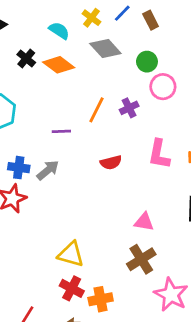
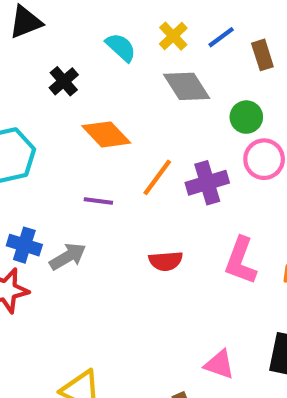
orange diamond: (59, 65) -> (106, 134), moved
purple cross: (129, 108) -> (207, 183), size x1.4
pink triangle: (144, 222) -> (219, 364), moved

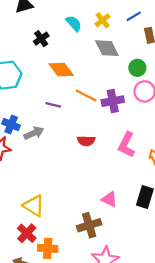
blue line: (221, 37) -> (134, 16), moved
orange line: (157, 177) -> (86, 95), turned 75

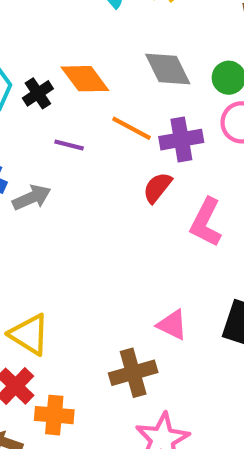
black cross: (41, 39) -> (38, 93), moved
gray diamond: (107, 48) -> (168, 69), moved
red semicircle: (86, 141) -> (157, 188), moved, turned 126

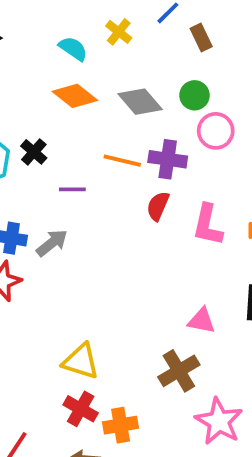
orange diamond: (85, 79) -> (75, 96), moved
purple cross: (181, 140) -> (168, 159), turned 33

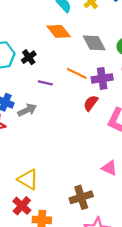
purple cross: (168, 159) -> (102, 78), turned -30
pink triangle: (202, 321) -> (109, 168), moved

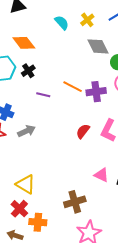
orange diamond: (59, 31) -> (24, 43), moved
gray diamond: (94, 43) -> (98, 46), moved
red semicircle: (91, 103) -> (83, 131), moved
gray arrow: (27, 110) -> (26, 131), moved

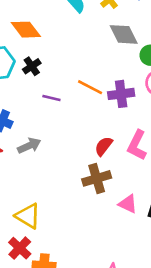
brown cross: (75, 202) -> (97, 178), moved

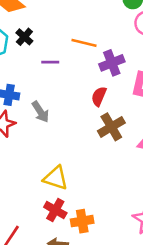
purple cross: (121, 94) -> (112, 63), moved
gray arrow: (29, 146) -> (40, 112), turned 95
red semicircle: (104, 146) -> (99, 96), moved

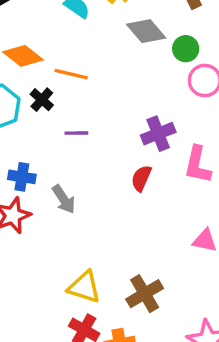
orange line: (84, 43) -> (71, 74), moved
brown cross: (111, 127) -> (145, 294), moved

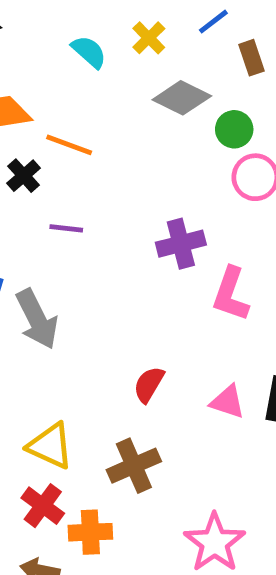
gray diamond: (146, 31) -> (182, 98), turned -30
red semicircle: (141, 178) -> (149, 384), moved
gray arrow: (64, 199) -> (37, 319), size x1.4

